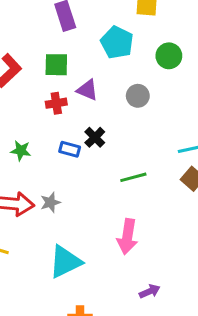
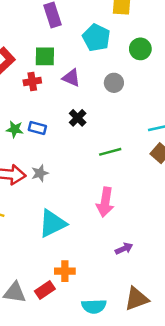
red cross: (56, 103) -> (32, 82), moved
blue rectangle: (70, 149) -> (37, 128), moved

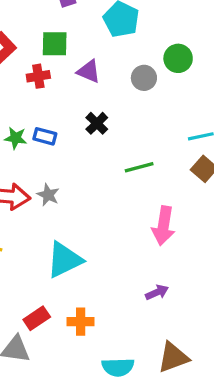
green circle: (140, 49) -> (178, 58), moved
gray star: (40, 173) -> (48, 195), turned -30
pink arrow: (105, 202) -> (163, 226), moved
red rectangle: (45, 290) -> (37, 318), moved

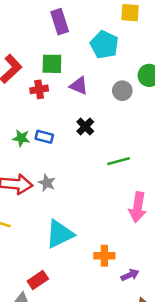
purple arrow: (157, 292) -> (130, 275), moved
orange cross: (81, 322) -> (104, 256), moved

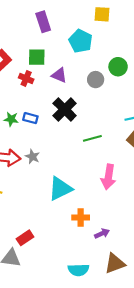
red cross: (39, 89) -> (26, 78), turned 32
black cross: (85, 127) -> (65, 109), size x1.6
cyan triangle: (60, 234) -> (60, 189), moved

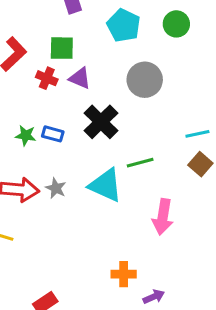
green circle: (118, 67) -> (176, 24), moved
purple triangle: (59, 75) -> (80, 78), moved
gray circle: (96, 80) -> (145, 80), size x1.5
cyan triangle: (60, 189) -> (106, 185), moved, turned 50

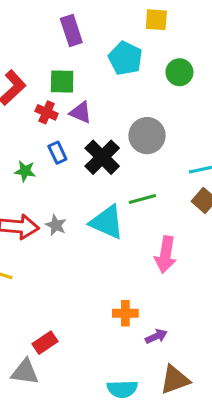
green circle: (176, 24) -> (179, 72), moved
gray circle: (145, 80) -> (147, 136), moved
blue rectangle: (53, 134) -> (57, 153), moved, turned 50

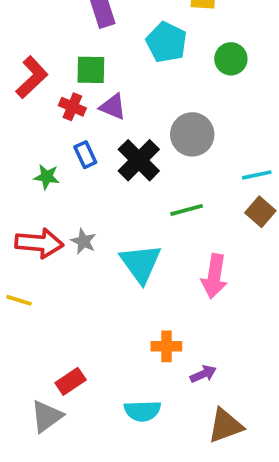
cyan triangle: (107, 222) -> (141, 263), moved, turned 30
gray triangle: (25, 372) -> (47, 416), turned -44
cyan semicircle: (122, 389) -> (142, 411), moved

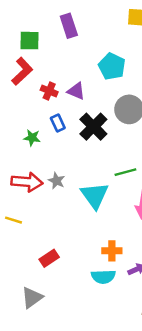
cyan pentagon: (166, 42) -> (112, 66), moved
green square: (91, 70) -> (30, 41), moved
green line: (187, 210) -> (125, 172), moved
red rectangle: (71, 381) -> (49, 258), moved
cyan semicircle: (142, 411) -> (103, 277), moved

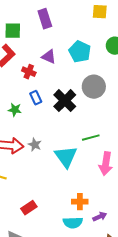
purple triangle: (76, 91) -> (49, 57), moved

